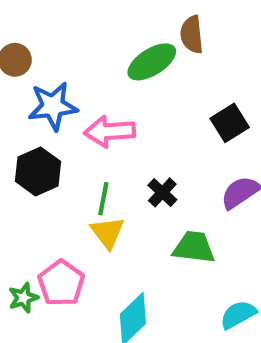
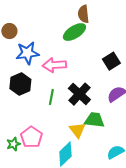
brown semicircle: (192, 35) -> (83, 14), moved
black cross: (162, 192) -> (79, 94), size x1.6
yellow triangle: (108, 232) -> (77, 130), moved

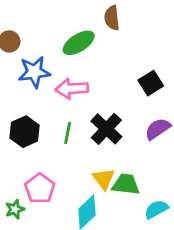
green ellipse: (74, 32) -> (79, 43), moved
black hexagon: (20, 84) -> (25, 132), moved
green trapezoid: (94, 120) -> (126, 184), moved
green star: (13, 144) -> (15, 209), moved

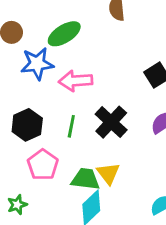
green ellipse: (79, 43) -> (64, 34), moved
green trapezoid: (126, 184) -> (86, 179), moved
pink pentagon: (40, 188) -> (43, 165), moved

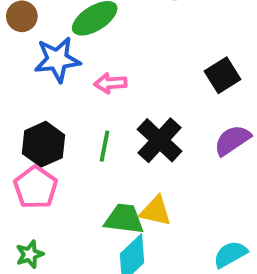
pink arrow: (76, 81) -> (110, 83), size x0.7
pink pentagon: (43, 165) -> (36, 187), moved
yellow triangle: (108, 173) -> (156, 211), turned -40

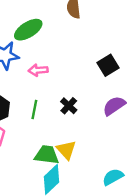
black cross: (160, 140) -> (69, 106), size x0.6
yellow triangle: (156, 211) -> (66, 150), turned 35

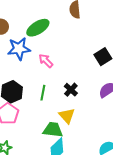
pink arrow: (38, 70) -> (46, 61), turned 49
yellow triangle: (66, 150) -> (67, 116), moved

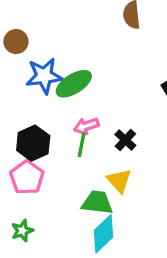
green ellipse: (38, 28) -> (74, 84), moved
pink arrow: (46, 61) -> (86, 126), moved, turned -63

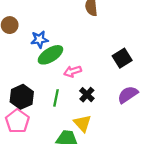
blue star: (44, 76) -> (39, 39), moved, size x0.7
pink arrow: (86, 126) -> (73, 71), moved

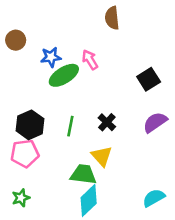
pink arrow: (73, 71) -> (90, 60), moved, turned 77
pink pentagon: (17, 121) -> (25, 154), turned 30

